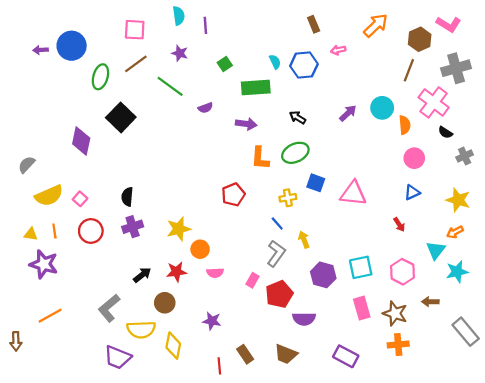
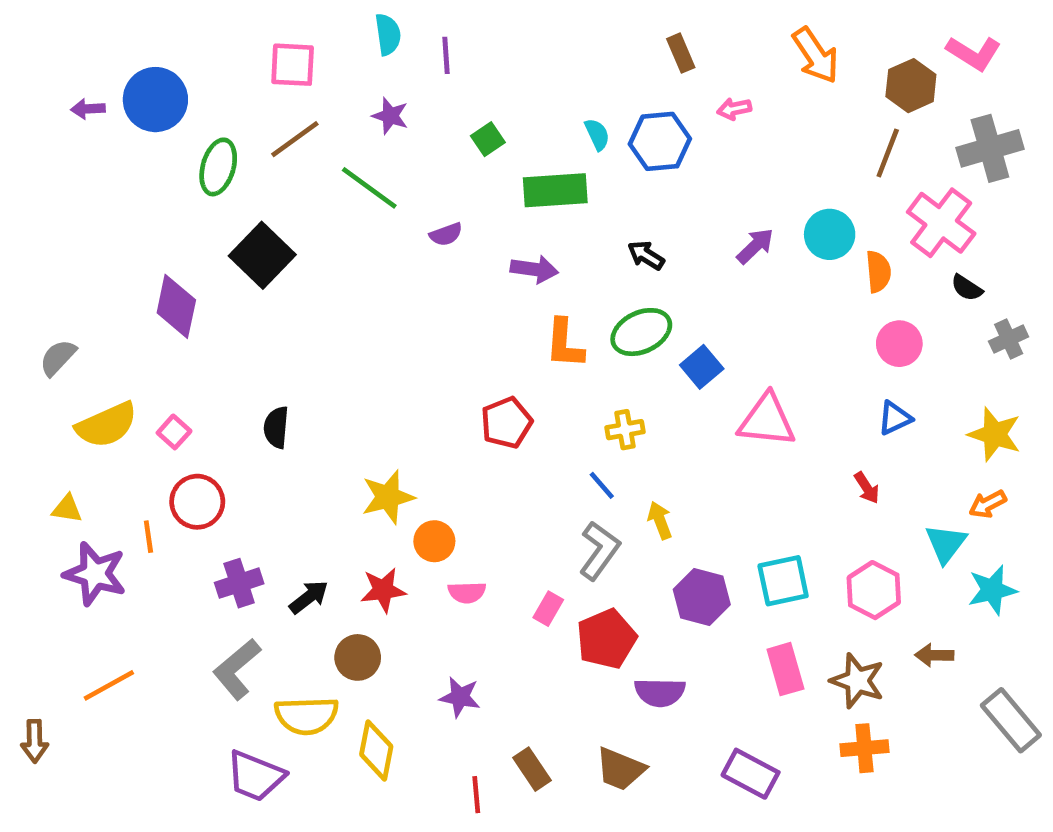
orange arrow: (376, 25) -> (816, 55), turned 100
blue square: (316, 183) -> (702, 367), moved, turned 30
purple cross: (133, 227) -> (239, 583), moved
orange line: (54, 231) -> (148, 537), moved

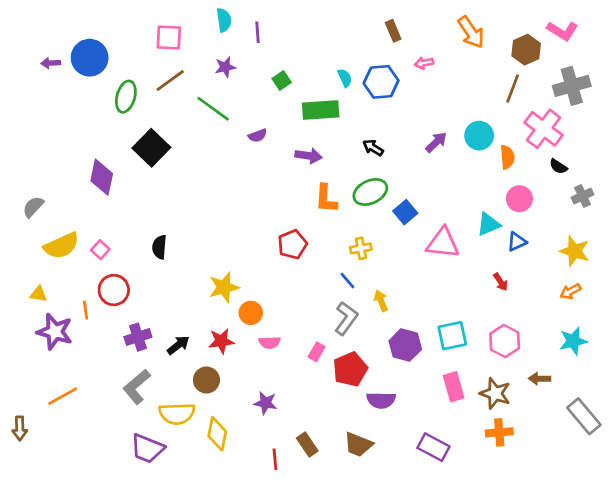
purple star: (390, 116) -> (225, 67), turned -30
cyan triangle: (946, 544) -> (489, 224), moved, turned 30

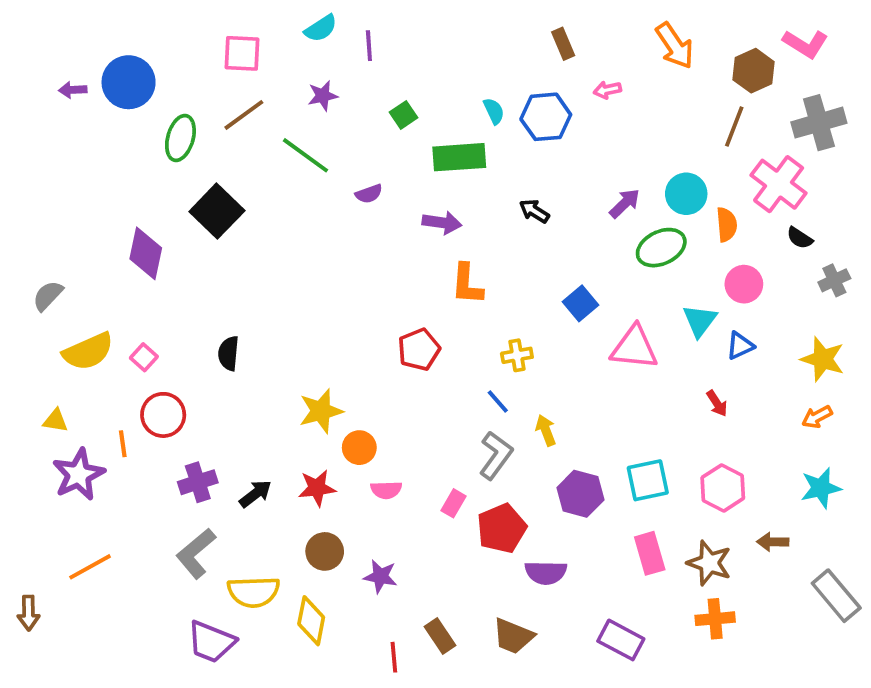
cyan semicircle: (224, 20) -> (321, 28), turned 65
green ellipse: (370, 192) -> (661, 248), moved
cyan triangle: (489, 224) -> (700, 321), turned -30
purple star: (55, 332) -> (79, 475), turned 30
brown circle: (206, 380) -> (325, 551), moved

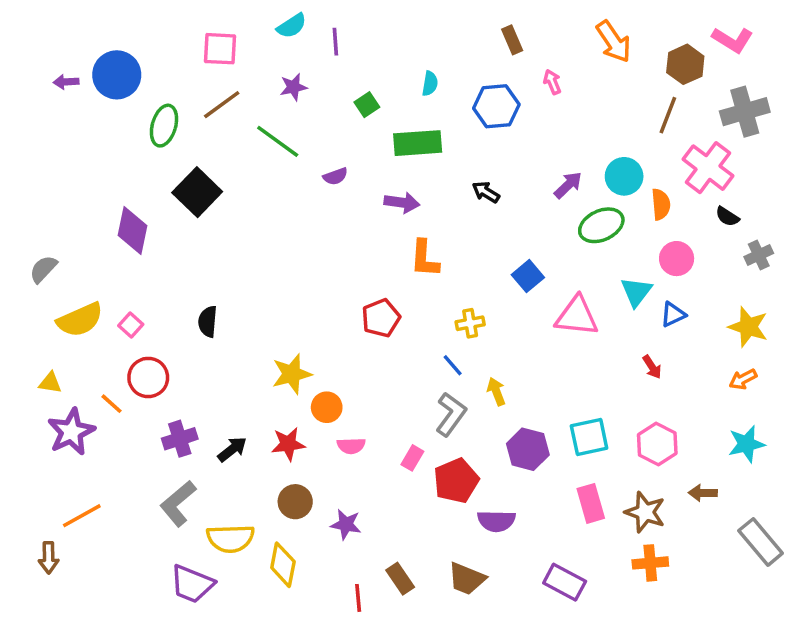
pink arrow: (607, 90) -> (552, 82), turned 80
cyan semicircle: (494, 111) -> (430, 84), moved, turned 35
orange line: (123, 444) -> (112, 404), turned -40
brown arrow: (29, 613) -> (49, 558), moved

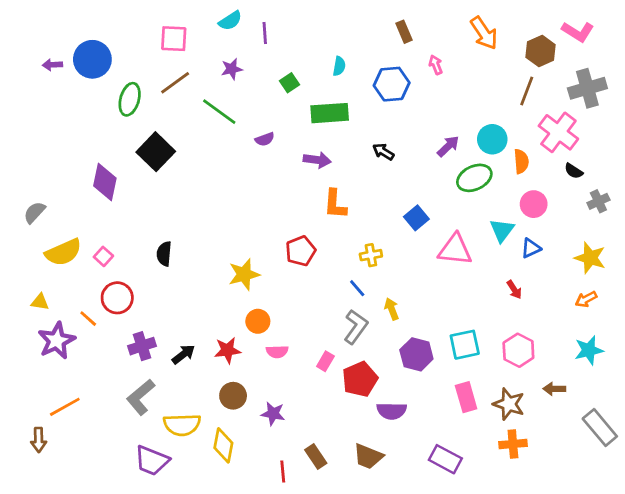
yellow star: (292, 374) -> (244, 274), moved

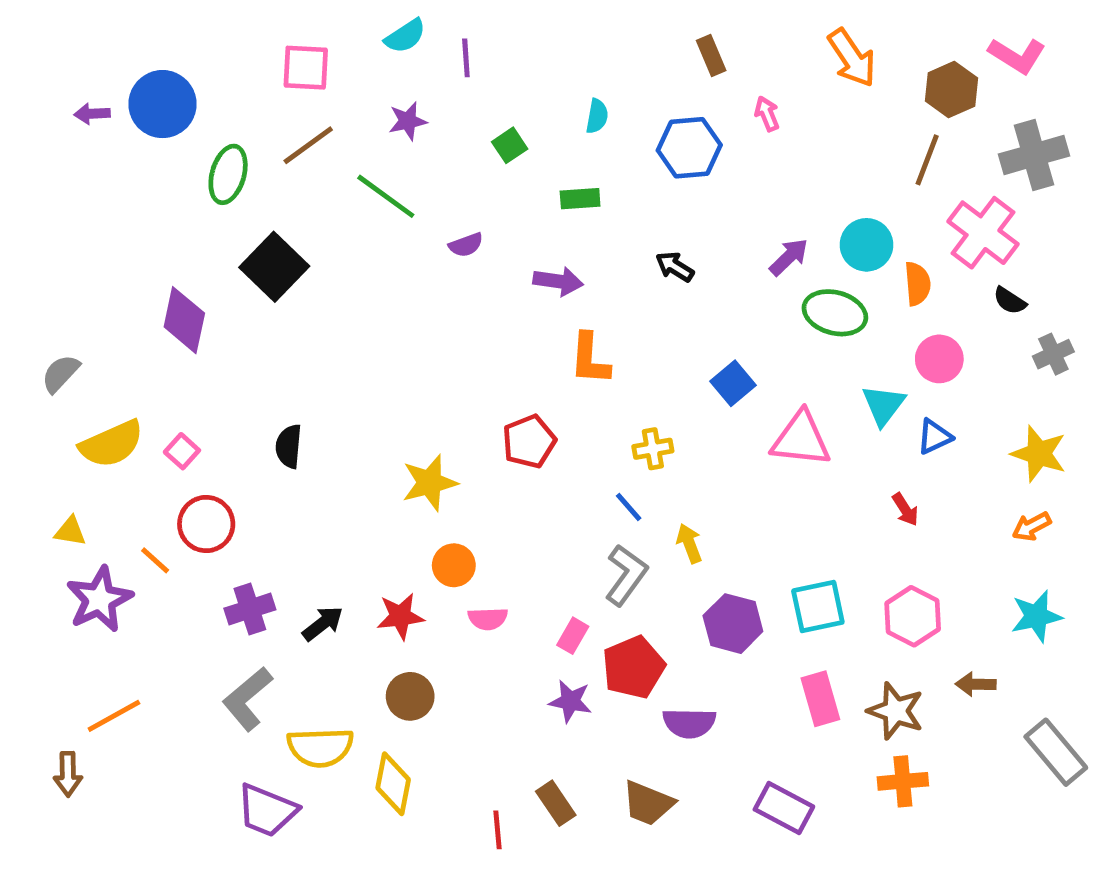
green rectangle: (330, 113) -> (580, 199), size x0.6
green ellipse: (474, 178) -> (835, 313), turned 40
purple star: (273, 414) -> (570, 701), moved

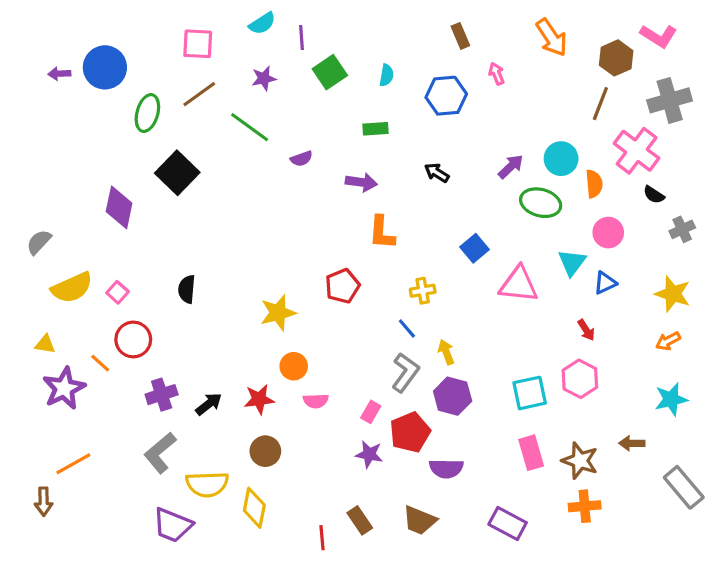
green square: (510, 145) -> (330, 72), moved, size x1.5
pink hexagon: (913, 616) -> (580, 379), moved
purple hexagon: (733, 624) -> (453, 396), moved

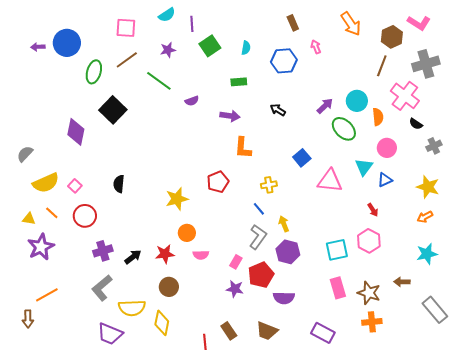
green ellipse: (541, 203) -> (344, 129), turned 30
orange line: (100, 363) -> (52, 213), moved

